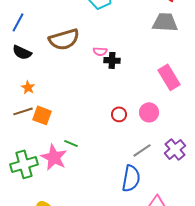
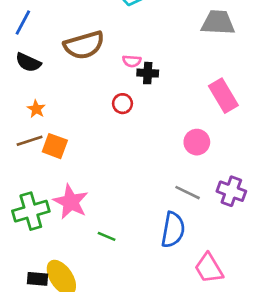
red circle: (119, 114) -> (122, 104), moved
green line: (71, 143) -> (107, 236), moved
purple cross: (175, 149) -> (231, 191), turned -30
gray line: (142, 150) -> (188, 193), turned 60

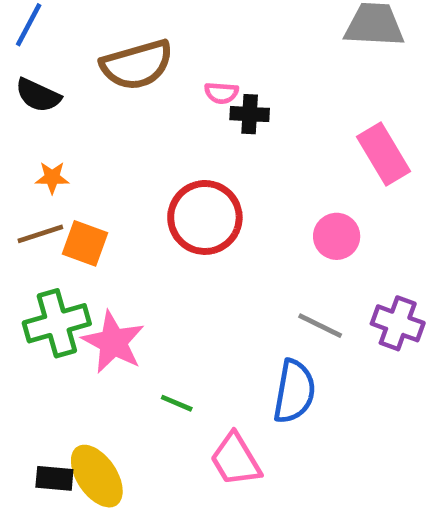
red circle: (122, 104) -> (205, 217), moved, size x2.0
orange star: (36, 109) -> (52, 178), turned -30
green cross: (31, 211) -> (57, 323), moved
pink trapezoid: (209, 268) -> (235, 460), moved

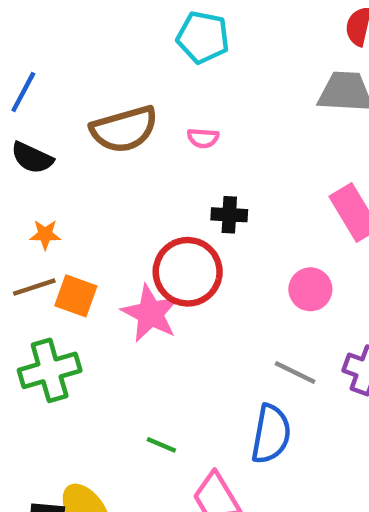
pink semicircle: (221, 93) -> (203, 138), moved
black cross: (250, 114) -> (229, 215), moved
pink star: (113, 342) -> (150, 313), moved

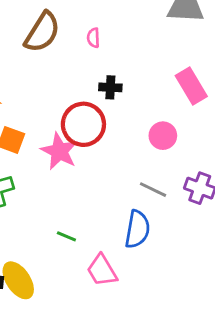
brown semicircle: (124, 129) -> (42, 32), turned -42
pink semicircle: (203, 138) -> (93, 38), turned 84

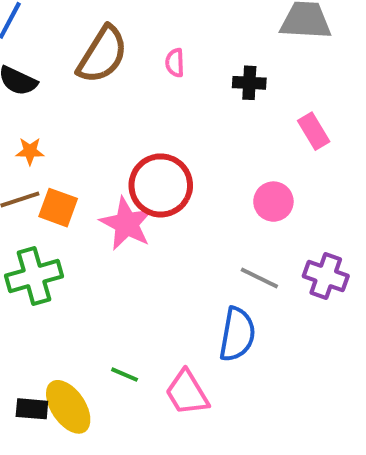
pink rectangle: (191, 86) -> (314, 131), size x0.7
black cross: (110, 87) -> (249, 83), moved
green line: (66, 236) -> (125, 375), moved

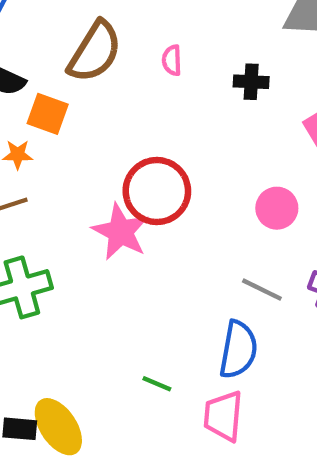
orange square: (58, 208) -> (48, 114), moved
green line: (125, 375) -> (157, 384), moved
pink trapezoid: (187, 393) -> (223, 416), moved, turned 36

